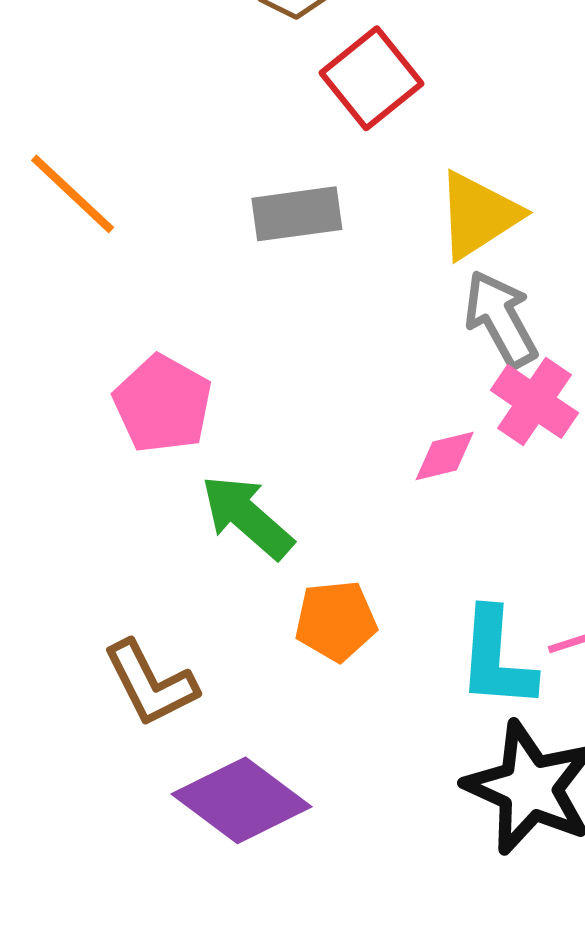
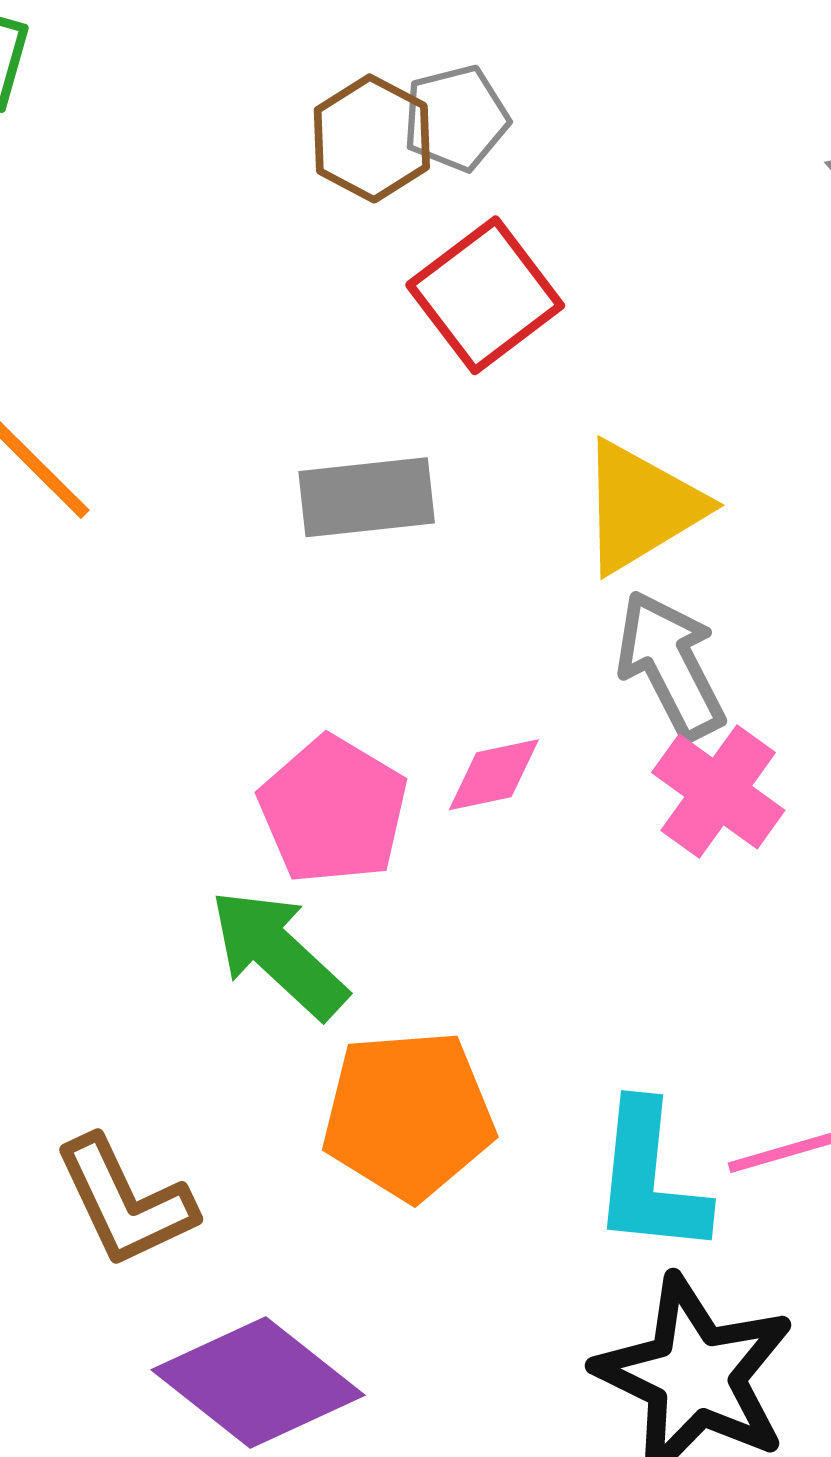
pink pentagon: (163, 404) -> (333, 810), moved
pink diamond: (445, 456) -> (494, 775), moved
orange pentagon: (336, 621) -> (408, 1115), size x1.4

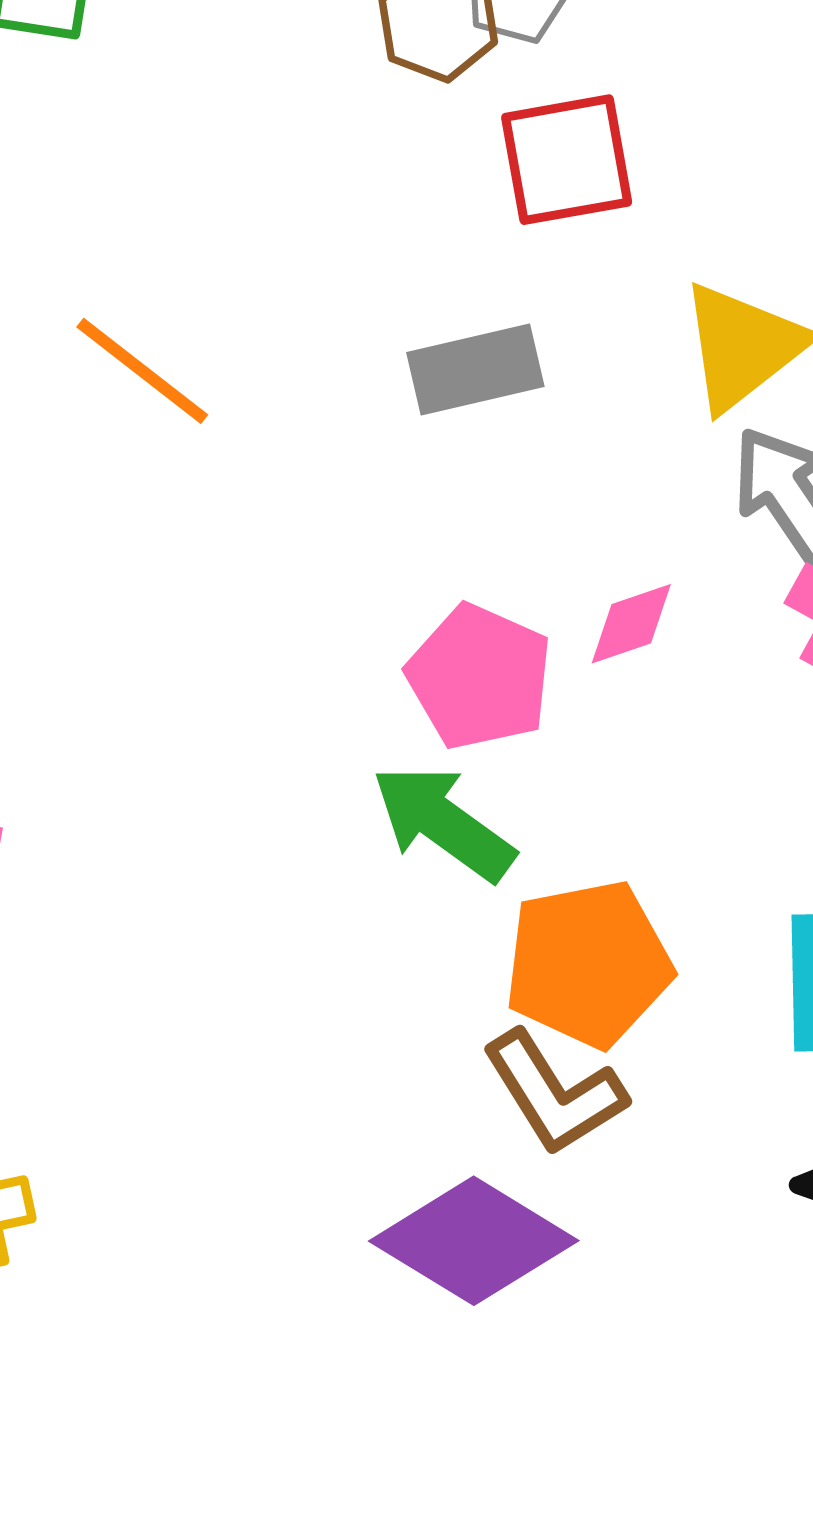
red square: (485, 295) -> (567, 160), turned 34
brown L-shape: (125, 1202) -> (554, 1093), moved

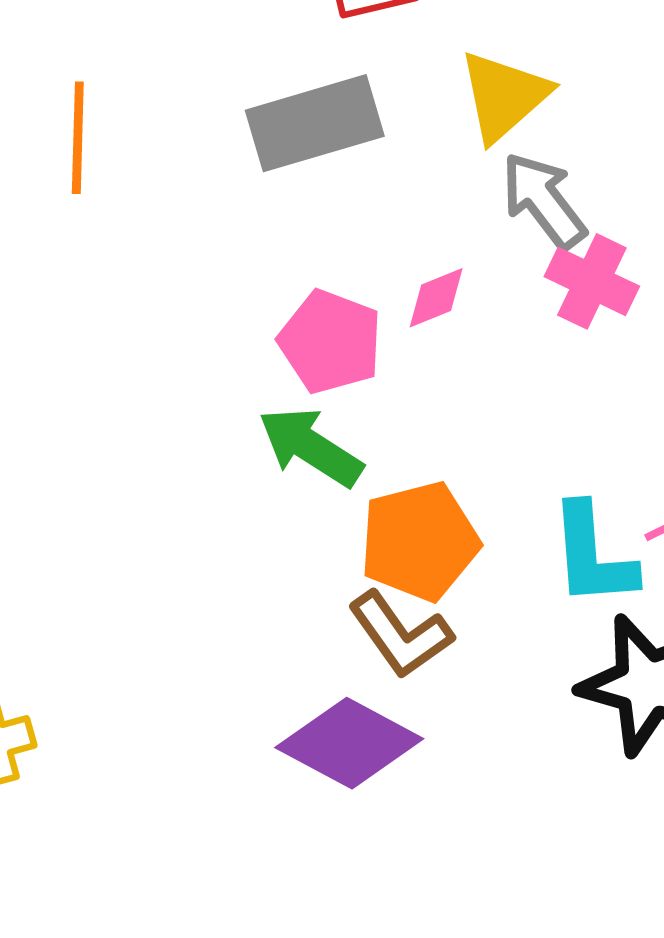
gray rectangle: (475, 369) -> (315, 123), size x1.4
orange line: (142, 371) -> (78, 138), turned 57

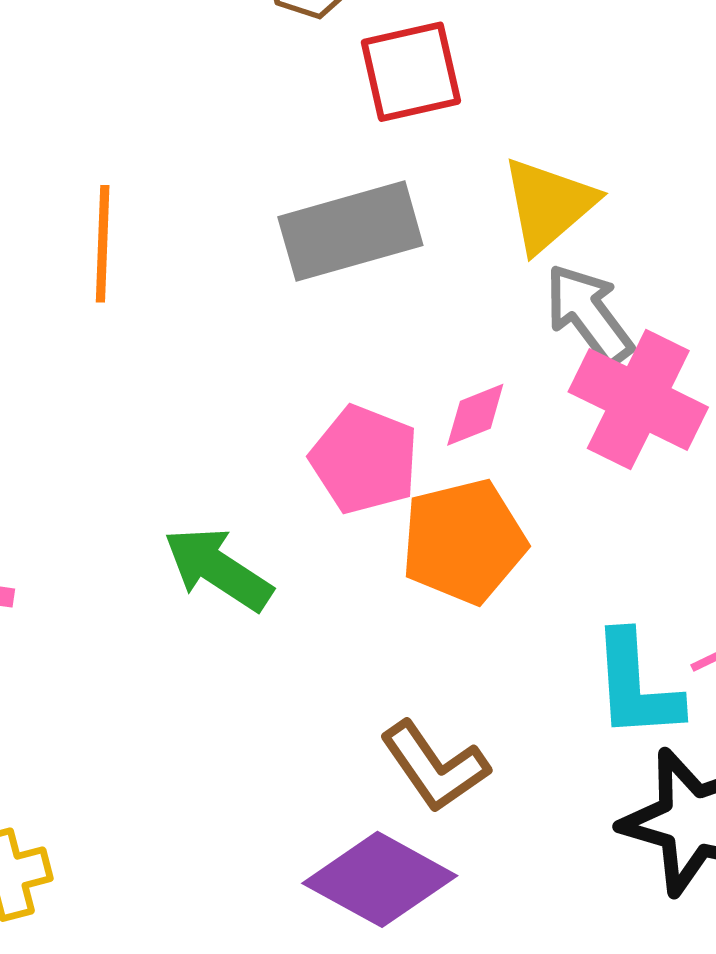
pink cross: (592, 281) -> (638, 399), size x1.4
green arrow: (311, 447) -> (218, 569), moved
orange pentagon: (419, 541) -> (464, 541), moved

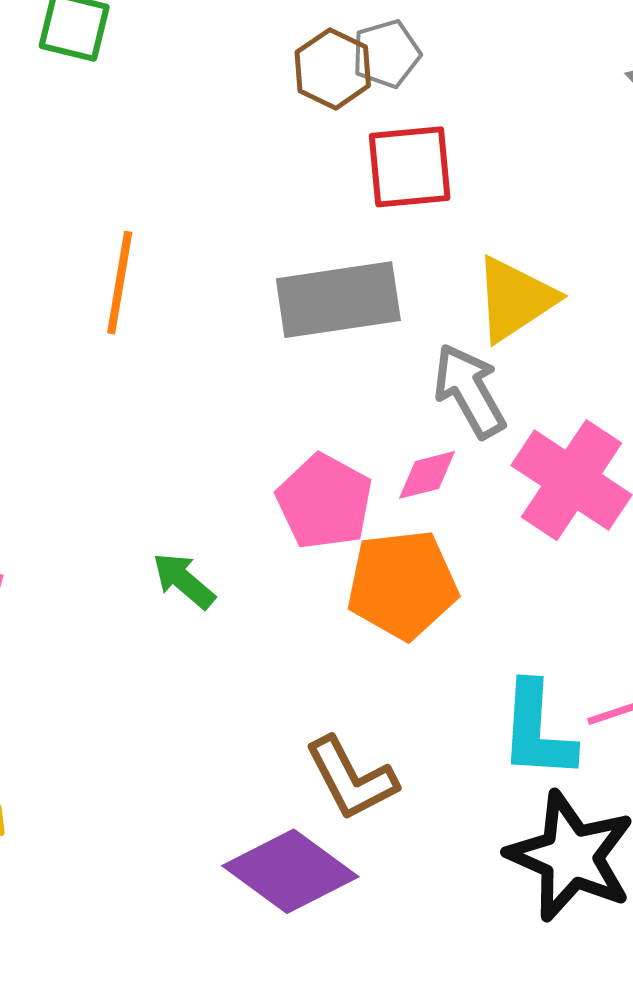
gray arrow: (589, 314) -> (469, 391), moved
green arrow: (218, 569) -> (184, 581), size x0.7

